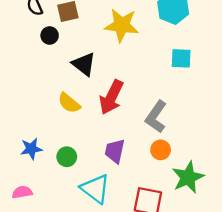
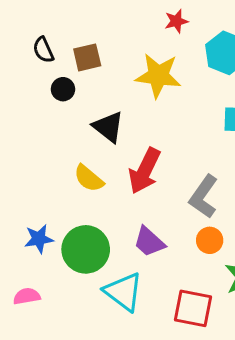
purple trapezoid: (115, 151) -> (149, 242), turned -60
green circle: (67, 157) -> (86, 249), size x1.8

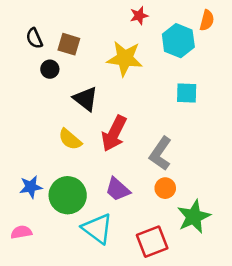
brown square: (87, 57) -> (69, 44), turned 30
red square: (193, 308) -> (152, 242), turned -32

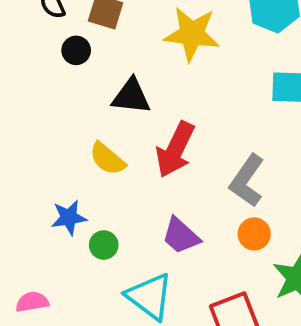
black triangle: (86, 99) -> (131, 96), turned -32
blue star: (31, 187) -> (69, 217), moved
green circle: (68, 195) -> (104, 245), size x0.5

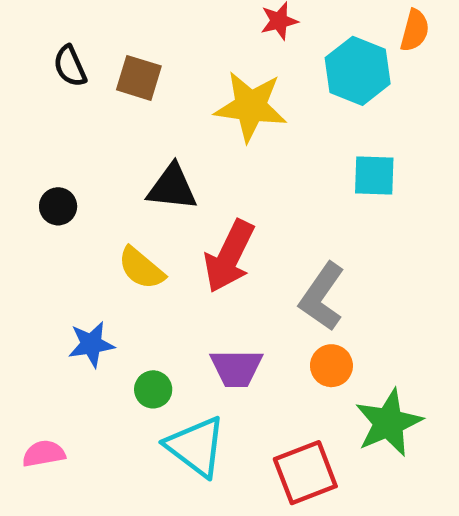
black circle: (76, 50) -> (58, 206), moved
purple trapezoid: (181, 236) -> (236, 368), turned -42
green circle: (104, 245) -> (153, 389), moved

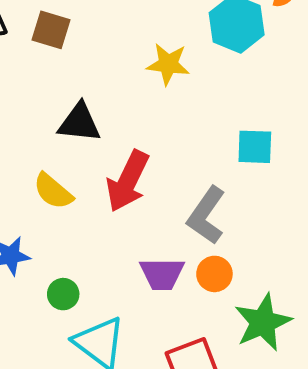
yellow star: (251, 106) -> (168, 64), moved, size x0.7
cyan square: (374, 175) -> (255, 147), moved
purple trapezoid: (236, 368) -> (162, 274), moved

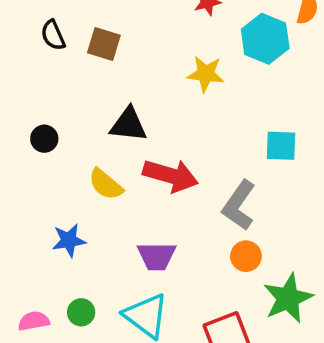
red arrow: (128, 181) -> (171, 176), turned -100
purple trapezoid: (162, 274) -> (157, 256), moved
green circle: (63, 294) -> (81, 312), moved

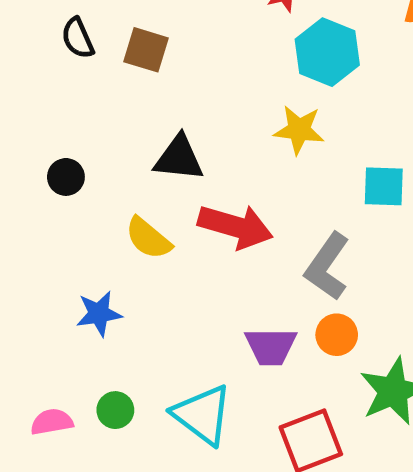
cyan hexagon: (265, 39) -> (327, 52), moved
yellow star: (206, 74) -> (299, 130), moved
purple trapezoid: (157, 256) -> (271, 346), moved

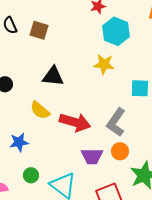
red arrow: (235, 226) -> (75, 122), moved
green circle: (115, 410) -> (31, 175), moved

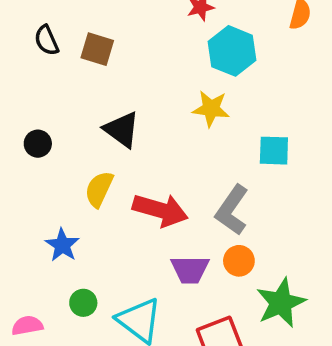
black triangle: (53, 76) -> (122, 130), turned 30
yellow semicircle: (40, 110) -> (99, 189), turned 75
blue star: (19, 142) -> (62, 245), turned -30

